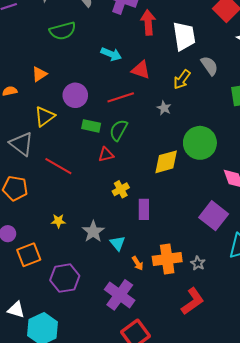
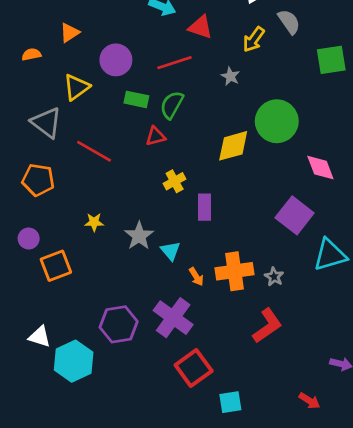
purple hexagon: (65, 278) -> (119, 324), moved

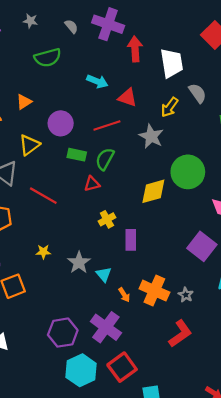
gray star: (230, 76) -> (151, 136), size x1.6
orange cross: (235, 271) -> (154, 291), turned 32
cyan hexagon: (74, 361) -> (81, 370), moved

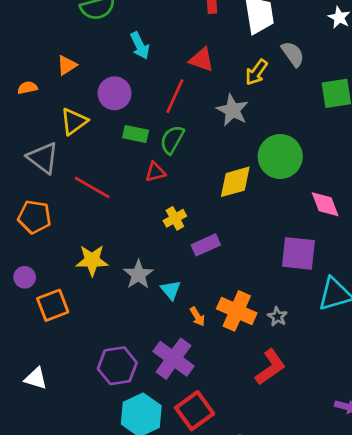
cyan arrow: (97, 81) -> (140, 46), moved, turned 42
red line: (107, 126) -> (175, 96), turned -48
purple rectangle: (131, 240) -> (206, 245), turned 66
purple square: (202, 246) -> (298, 253), turned -32
yellow star: (43, 252) -> (92, 260), size x1.6

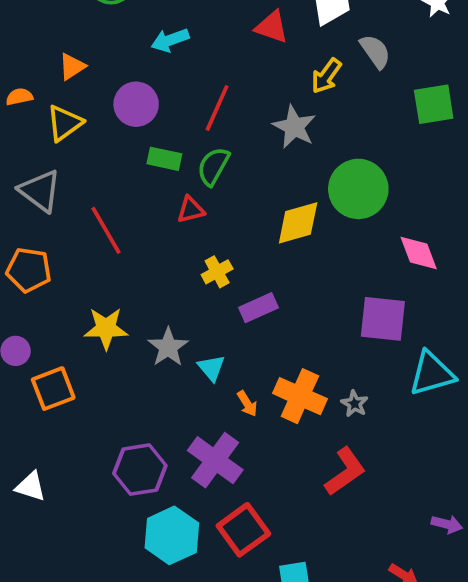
cyan arrow: (140, 46) -> (170, 40), turned 96
red triangle: (202, 60) -> (272, 27), moved
yellow triangle: (74, 121) -> (65, 123), moved
red line: (92, 187) -> (106, 230), turned 30

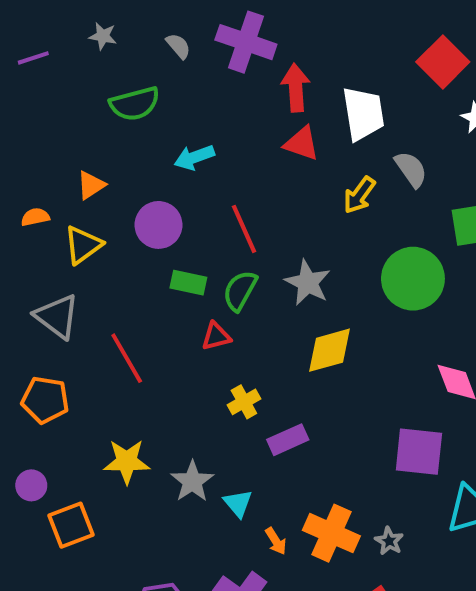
red line: (217, 108) -> (244, 229), turned -48
gray star: (294, 127) -> (308, 283), moved
green circle: (358, 189) -> (413, 279), moved

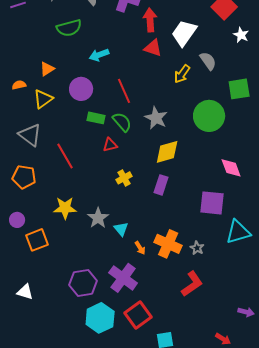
white trapezoid: (363, 114) -> (184, 33), turned -136
green semicircle: (240, 291) -> (122, 122), turned 110
purple rectangle: (288, 440) -> (161, 185), moved, turned -48

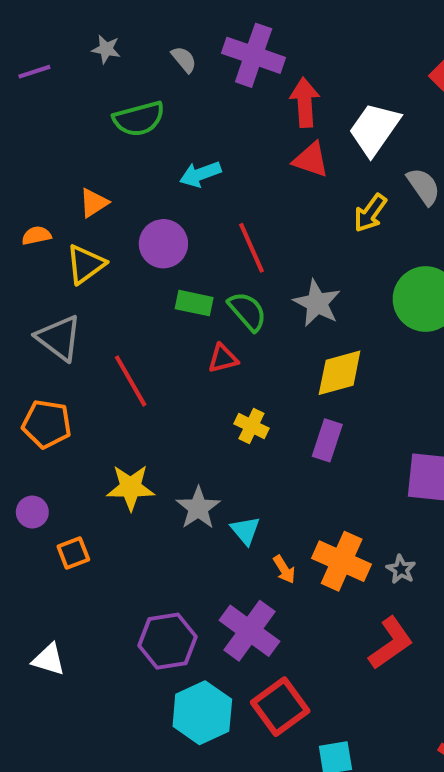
yellow cross: (124, 178) -> (251, 426), turned -35
orange square: (37, 240) -> (73, 553), size x0.7

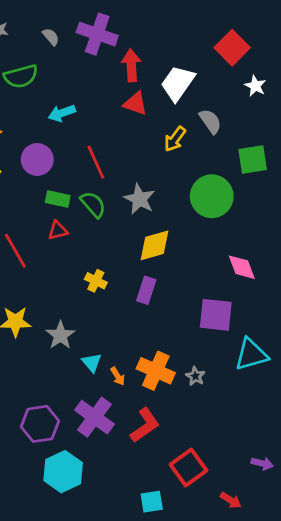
red triangle: (223, 358) -> (58, 230), moved
cyan triangle: (245, 530) -> (92, 363), moved
red L-shape: (391, 643) -> (145, 425), moved
red square: (280, 707) -> (189, 468), moved

